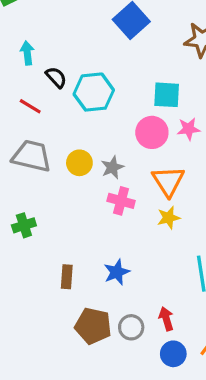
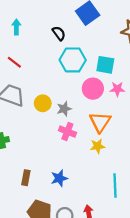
black semicircle: (56, 77) -> (59, 33), moved
cyan hexagon: (94, 92) -> (73, 60), moved

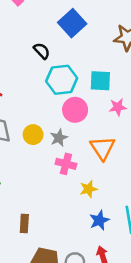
pink circle: (93, 89) -> (75, 110), moved
yellow star: (98, 146) -> (89, 189), moved
blue star: (59, 178) -> (99, 220), moved

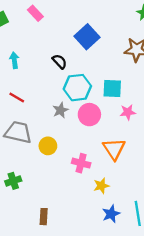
yellow circle: (33, 135) -> (48, 146), moved
gray star: (59, 138) -> (61, 110), moved

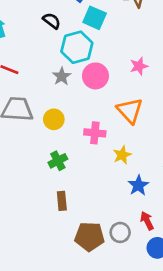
cyan square: (112, 88) -> (95, 18), moved, turned 30
green cross: (13, 181) -> (58, 161), moved

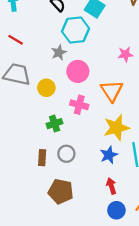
pink circle: (95, 76) -> (78, 71), moved
yellow star: (122, 155) -> (116, 128), moved, size x1.6
green cross: (58, 161) -> (55, 124), moved
gray circle: (120, 232) -> (66, 154), moved

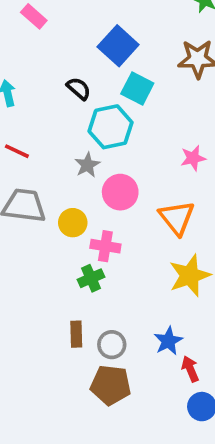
pink cross: (79, 105) -> (105, 246), moved
gray circle: (66, 154) -> (112, 345), moved
blue star: (109, 155) -> (168, 341), moved

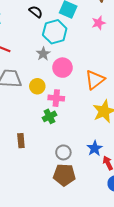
pink star: (193, 158) -> (99, 23), moved
orange triangle: (177, 218) -> (95, 80), turned 35
brown rectangle: (76, 334) -> (21, 141), moved

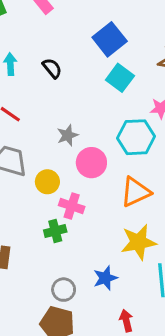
black semicircle: (36, 12) -> (52, 68), moved
cyan hexagon: (55, 32) -> (136, 137), moved
blue star: (95, 148) -> (105, 278), moved

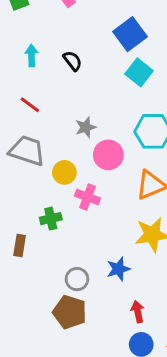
green cross: (55, 231) -> (51, 219), moved

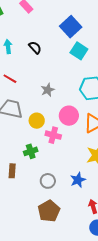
pink circle: (108, 155) -> (69, 116), moved
gray circle: (77, 279) -> (48, 181), moved
brown pentagon: (70, 312) -> (49, 211), turned 30

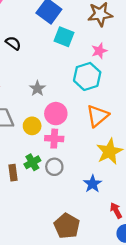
pink circle: (69, 116) -> (56, 114), moved
brown rectangle: (12, 171) -> (13, 173), moved
gray circle: (48, 181) -> (54, 167), moved

